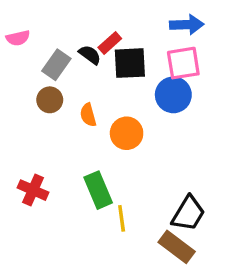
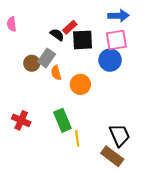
pink semicircle: (18, 38) -> (12, 24), turned 96
gray rectangle: (56, 65) -> (47, 58), moved
black trapezoid: (188, 213) -> (120, 135), turned -55

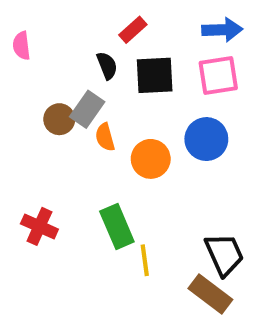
red rectangle: (70, 27) -> (133, 30), moved
black semicircle: (57, 35) -> (107, 66), turned 32
blue circle: (110, 60) -> (206, 139), moved

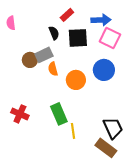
blue arrow: (222, 30) -> (101, 20), moved
pink square: (218, 75) -> (110, 38), turned 35
gray rectangle: (87, 109) -> (44, 55), turned 30

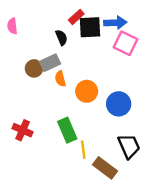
black square: (78, 38) -> (90, 27), moved
blue circle: (104, 70) -> (119, 104), moved
brown rectangle: (106, 148) -> (105, 168), moved

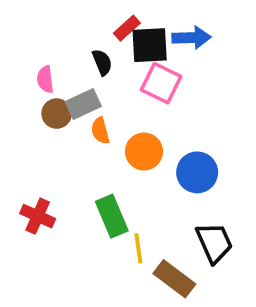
pink semicircle: (12, 26) -> (45, 79), moved
pink square: (126, 43) -> (161, 83), moved

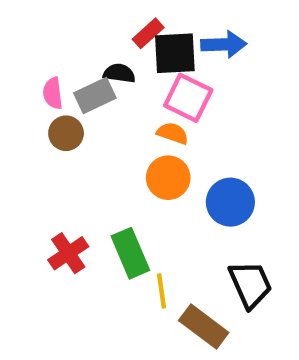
black semicircle: (102, 62) -> (119, 73), turned -60
gray rectangle: (83, 104) -> (95, 95), moved
orange semicircle: (100, 131) -> (173, 133), moved, turned 124
red cross: (38, 216) -> (68, 253), moved, turned 32

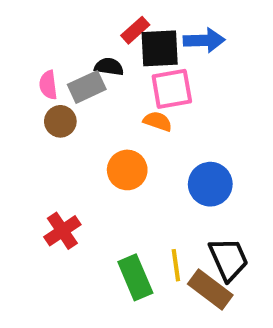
pink square: (188, 98) -> (172, 89), turned -36
orange circle: (168, 178) -> (127, 170), moved
green rectangle: (130, 253) -> (135, 277), moved
yellow line: (162, 291) -> (176, 265), moved
brown rectangle: (204, 326) -> (210, 289), moved

